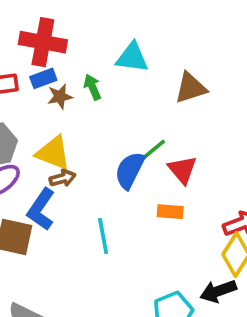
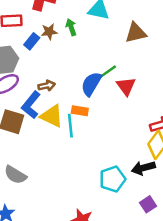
blue rectangle: (43, 78) -> (32, 41), moved, turned -35
yellow triangle: (53, 153) -> (52, 116), moved
orange rectangle: (170, 212) -> (80, 111), moved

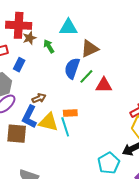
brown star: (49, 32) -> (29, 38), moved
brown triangle: (136, 33) -> (90, 49), moved
blue semicircle: (91, 84) -> (72, 68), moved
red triangle: (126, 86) -> (104, 85), turned -42

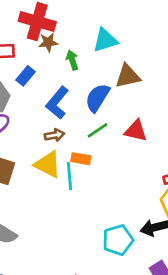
cyan triangle: (68, 27) -> (105, 40), turned -30
green line: (86, 76) -> (97, 130), moved
brown arrow: (39, 98) -> (54, 135), moved
blue L-shape: (29, 117) -> (57, 103), moved

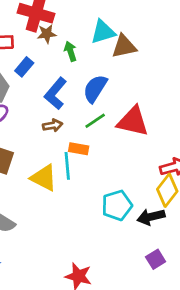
brown triangle: (128, 76) -> (124, 46), moved
red triangle: (136, 131) -> (133, 121), size x1.4
yellow triangle: (48, 164) -> (44, 178), moved
cyan pentagon: (118, 240) -> (117, 205), moved

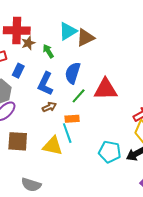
cyan pentagon: (117, 205) -> (110, 152), turned -30

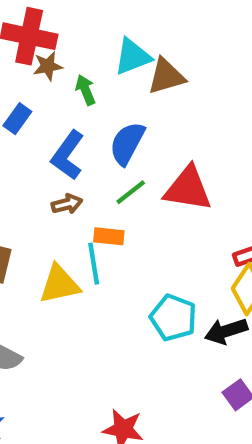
yellow triangle: (53, 146) -> (60, 284), turned -35

